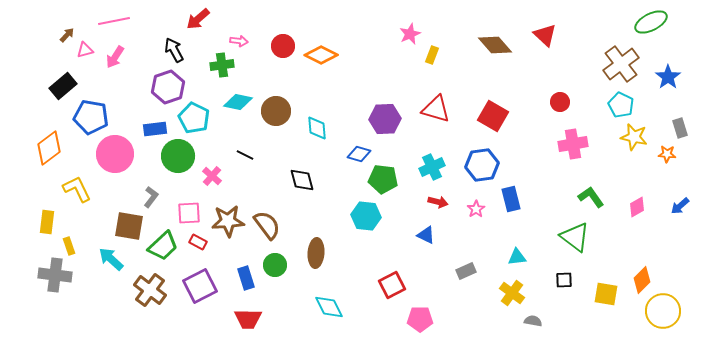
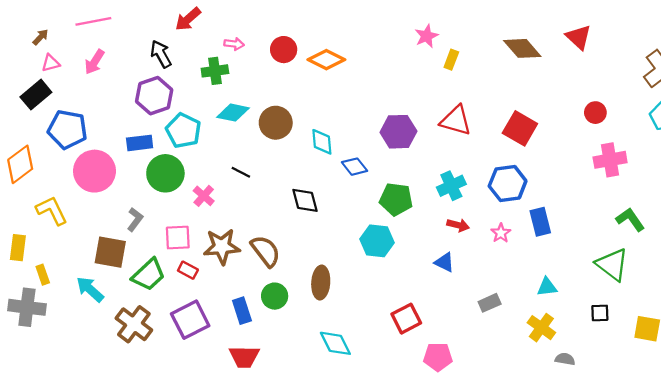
pink triangle: (85, 50) -> (51, 63), moved
blue diamond: (359, 154) -> (355, 167), moved, turned 35

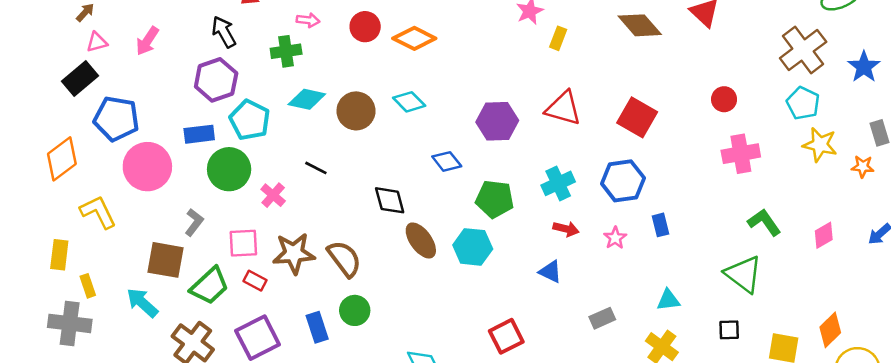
cyan diamond: (322, 142) -> (409, 102), moved, turned -40
blue rectangle: (540, 222) -> (661, 225), size x0.7
brown ellipse: (321, 283) -> (421, 240), moved, turned -40

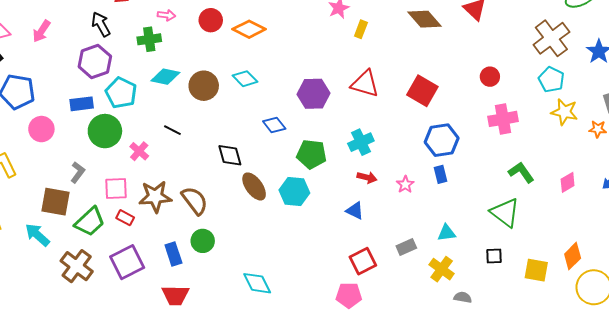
pink circle: (147, 167) -> (41, 129), size x0.7
blue hexagon: (623, 181) -> (442, 140), moved
gray rectangle: (602, 318) -> (406, 247), moved
red square: (506, 336) -> (363, 261), moved

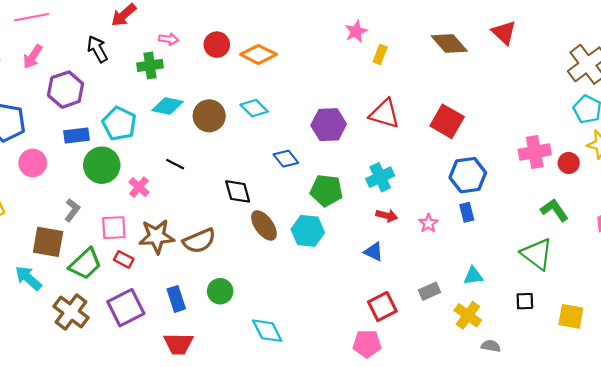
purple hexagon: (95, 61) -> (66, 90), moved
red circle: (490, 77) -> (569, 163), moved
brown semicircle: (195, 201) -> (199, 241), turned 104
green circle: (203, 241) -> (220, 291), moved

